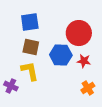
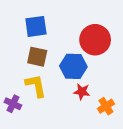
red star: (84, 61) -> (82, 92), moved

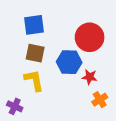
red star: (82, 92) -> (90, 77), moved
purple cross: (13, 104) -> (15, 106), moved

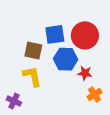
blue square: (34, 25) -> (55, 34), moved

